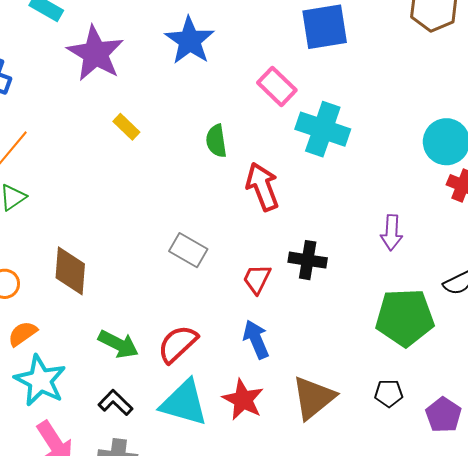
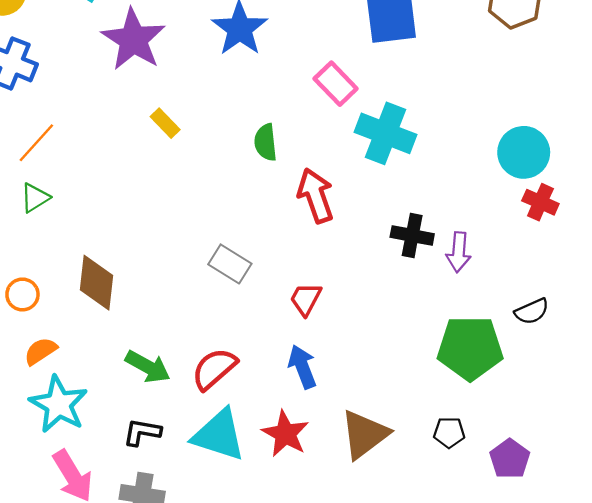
black cross: (308, 260) -> (412, 236), moved
black L-shape: (115, 403) -> (142, 432), turned -36

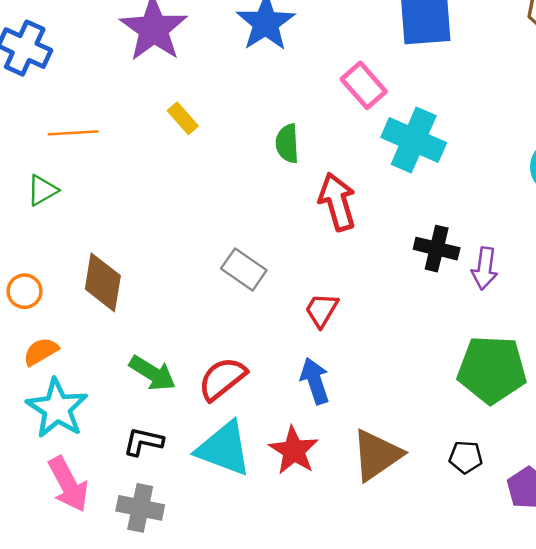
orange line: (36, 143) -> (73, 133), moved, turned 42

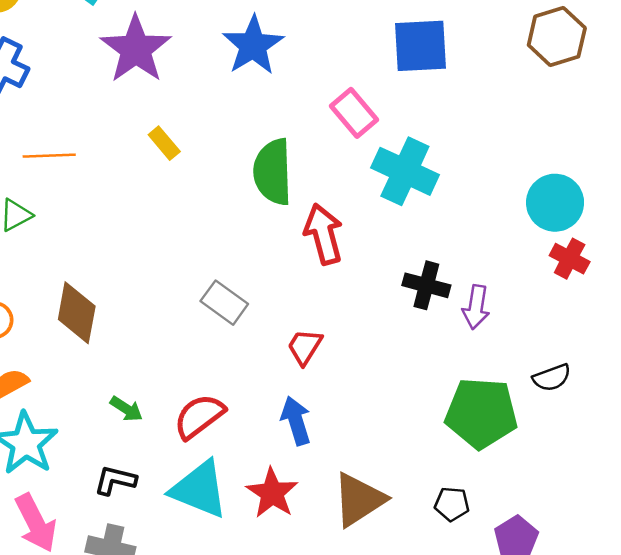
green semicircle: (287, 143) -> (273, 172), size x1.6
green arrow: (152, 373) -> (126, 409), size x0.7

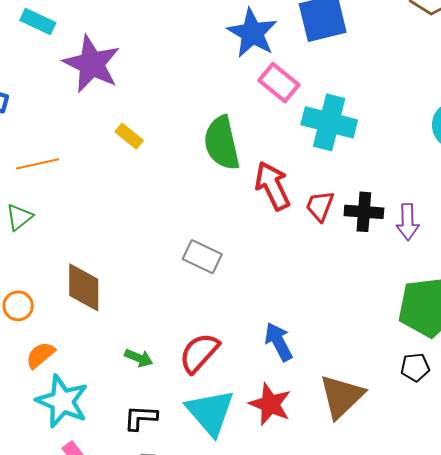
blue star: (253, 45) -> (252, 33), moved
red trapezoid: (305, 347) -> (320, 206), moved
cyan triangle: (199, 489) -> (210, 412), turned 38
black pentagon: (452, 504) -> (415, 367), moved

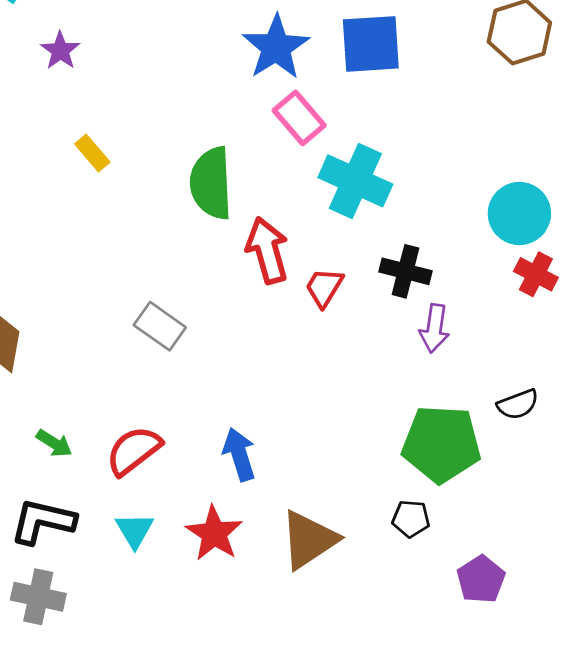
purple star: (92, 64) -> (60, 51), size x0.5
black cross: (364, 212) -> (406, 271), moved
cyan triangle: (210, 412) -> (135, 530), size x0.6
black L-shape: (141, 418) -> (43, 521), size x1.4

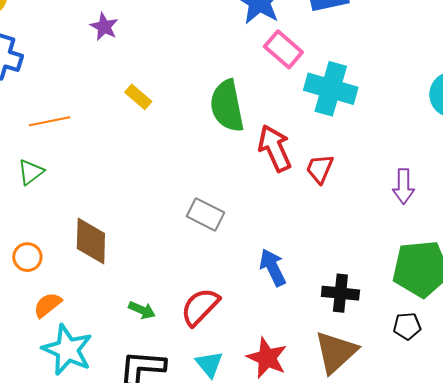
black cross: (406, 271) -> (340, 293), moved
blue arrow: (239, 454) -> (273, 267), moved

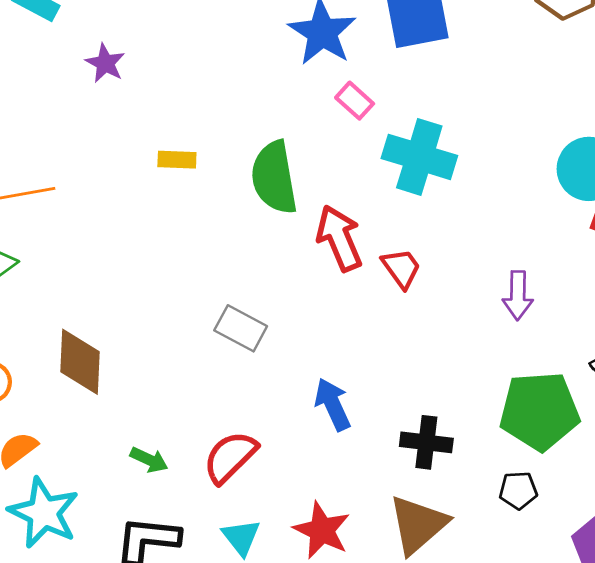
pink rectangle: (283, 49) -> (355, 101), size x0.7
yellow rectangle: (138, 97) -> (177, 160), moved, turned -40
red trapezoid: (320, 169) -> (401, 268), turned 120

